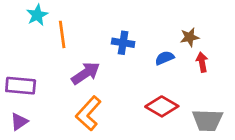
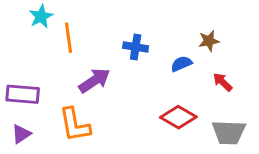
red arrow: (202, 62) -> (223, 82), moved, turned -36
orange L-shape: (88, 113) -> (75, 125), moved, turned -52

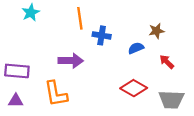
orange line: (68, 38) -> (80, 18), moved
purple arrow: (94, 81) -> (71, 61), turned 35
purple triangle: (21, 134) -> (16, 101), turned 35

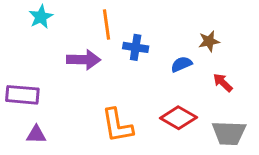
purple arrow: (71, 61) -> (84, 60), moved
orange L-shape: (56, 94) -> (117, 125), moved
purple triangle: (16, 101) -> (36, 135), moved

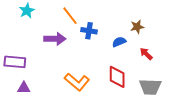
orange line: (107, 24) -> (70, 16), turned -30
red diamond: (178, 118) -> (117, 77), turned 60
orange L-shape: (117, 125) -> (77, 82), turned -40

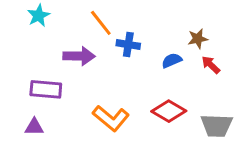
red arrow: (146, 54) -> (211, 65), moved
purple rectangle: (15, 62) -> (46, 89), moved
red diamond: (117, 77) -> (169, 111), turned -60

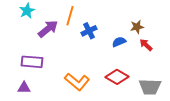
orange line: (101, 23) -> (70, 16), turned 54
blue cross: (128, 45) -> (89, 31), turned -35
purple arrow: (79, 56) -> (48, 29), moved, turned -40

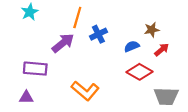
purple arrow: (48, 29) -> (63, 43), moved
red arrow: (146, 45) -> (162, 50), turned 96
red diamond: (117, 77) -> (139, 72), moved

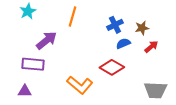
blue cross: (98, 34) -> (115, 25), moved
purple arrow: (63, 43) -> (46, 40), moved
red diamond: (139, 72) -> (112, 67), moved

